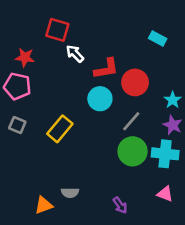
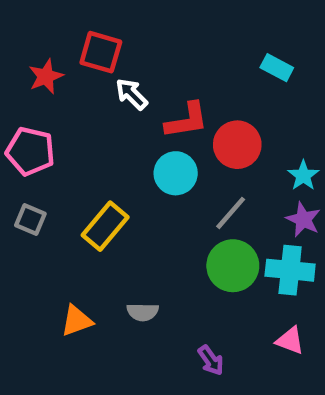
red star: (25, 57) -> (46, 76), moved, turned -30
gray semicircle: (70, 193) -> (143, 312), moved
orange triangle: (44, 205) -> (77, 321), moved

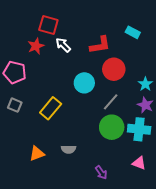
red star: (46, 76) -> (36, 46), moved
red L-shape: (187, 120) -> (100, 45), moved

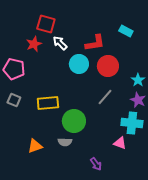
cyan circle: (84, 83) -> (79, 64), moved
yellow rectangle: (51, 108) -> (48, 103), turned 45
green circle: (112, 127) -> (74, 121), moved
pink triangle: (139, 163) -> (120, 143), moved

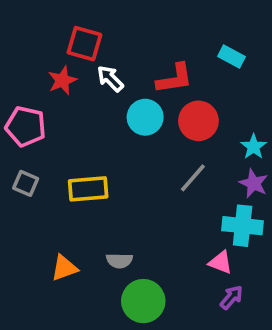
green circle: (74, 121) -> (143, 301), moved
purple arrow: (96, 164) -> (232, 297), moved, turned -104

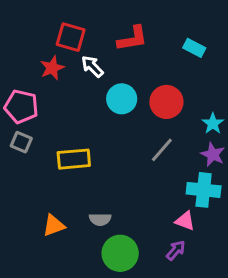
red L-shape: (175, 79) -> (132, 39), moved
gray square: (26, 183) -> (21, 142), moved
purple arrow: (232, 297) -> (176, 250), moved

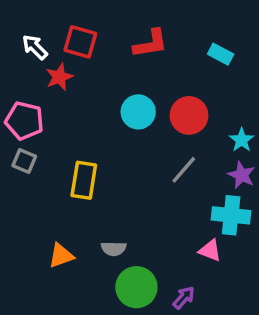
white arrow: (92, 66) -> (35, 47), moved
yellow rectangle: (74, 159) -> (84, 180), turned -76
purple arrow: (176, 250) -> (184, 298), moved

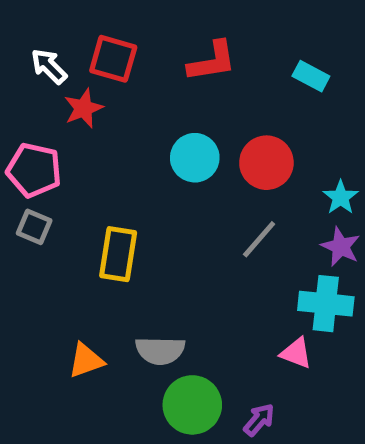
gray semicircle: (114, 249) -> (160, 351), size x1.4

